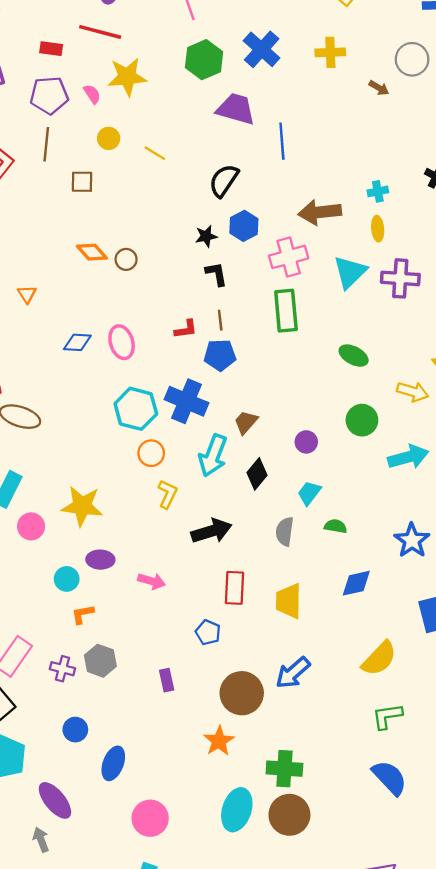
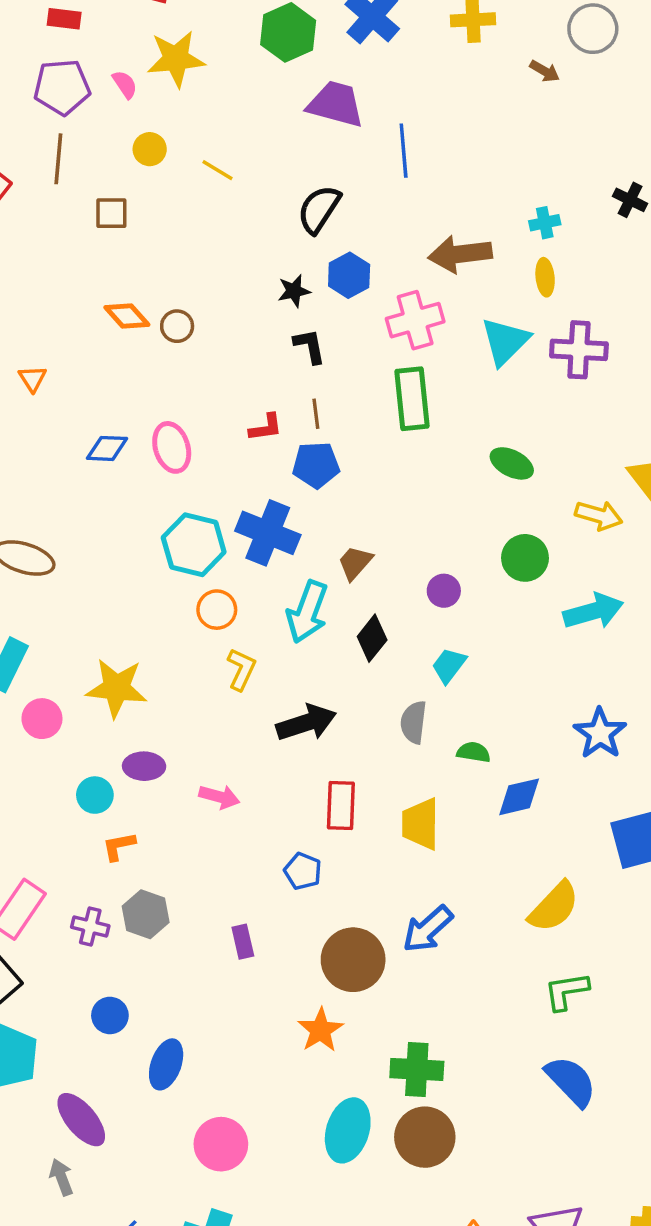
green semicircle: (336, 526) -> (474, 752), moved

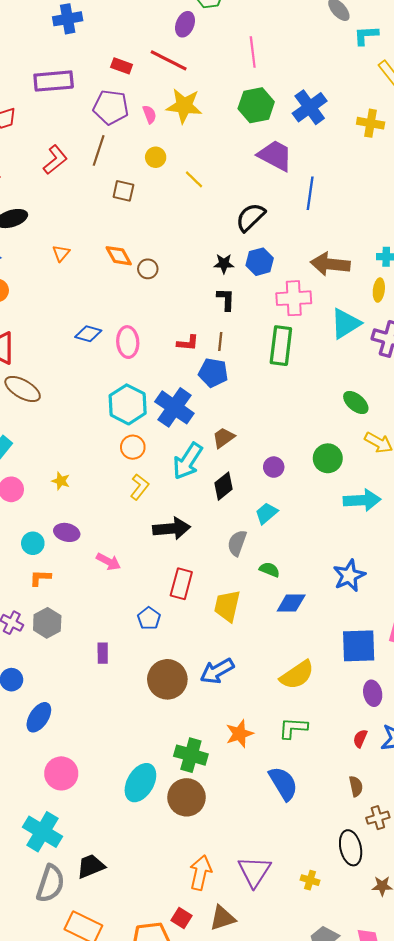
orange triangle: (32, 379) -> (61, 253), moved
green ellipse: (512, 463) -> (356, 402), moved
yellow star: (117, 688) -> (61, 481), size x0.5
orange star: (320, 1030) -> (239, 734), moved

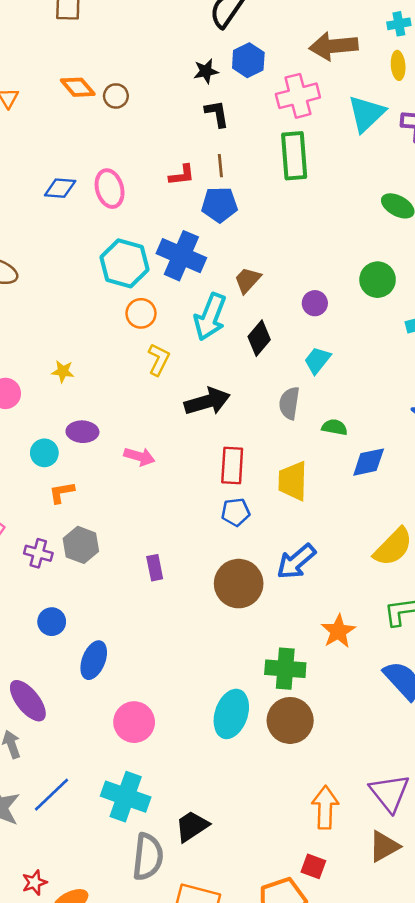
blue pentagon: (149, 618) -> (236, 512), moved, turned -30
brown triangle: (222, 918) -> (384, 846), moved

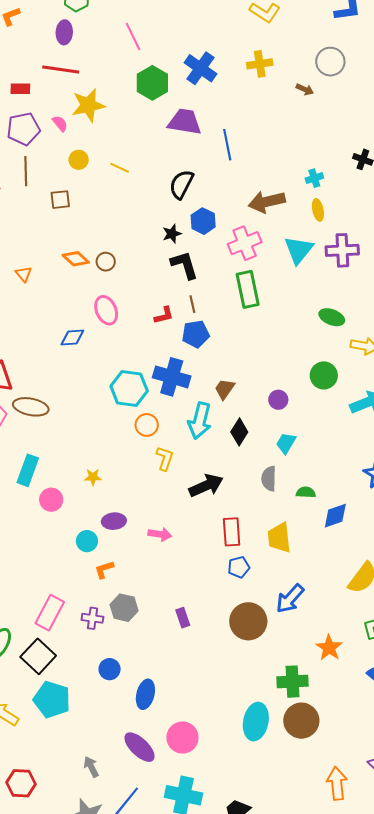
black L-shape: (217, 114) -> (184, 265), size x1.4
pink ellipse: (110, 189) -> (106, 310), moved
purple ellipse: (28, 701) -> (140, 747), moved

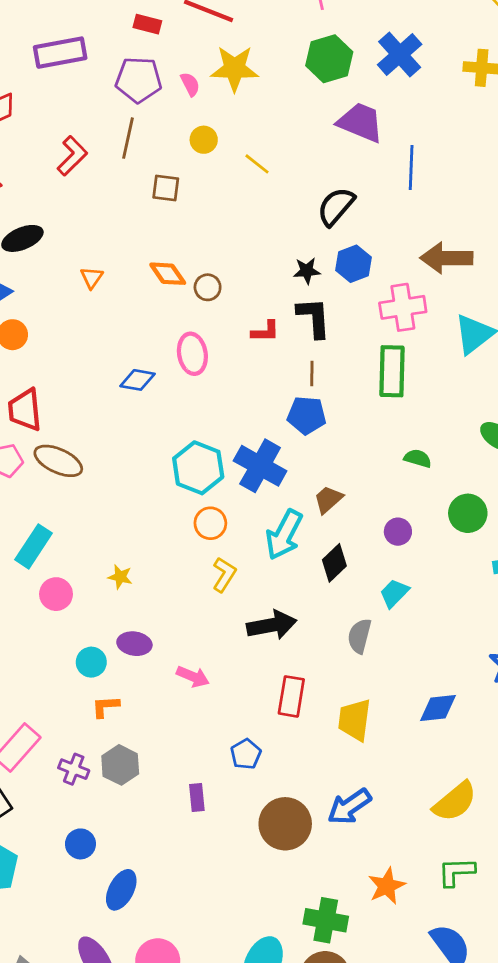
red L-shape: (164, 315) -> (265, 331), moved
green semicircle: (306, 492) -> (418, 458), moved
blue pentagon: (239, 567) -> (246, 754), moved, turned -30

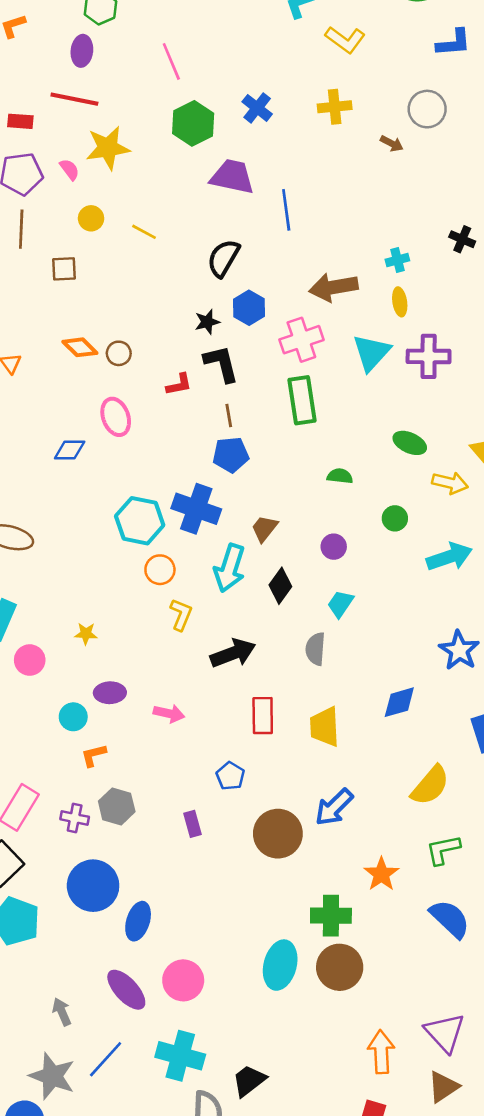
blue cross: (400, 55) -> (257, 108), size x0.7
green circle: (468, 513) -> (395, 518), size x0.7
blue circle: (80, 844) -> (93, 886), size x1.8

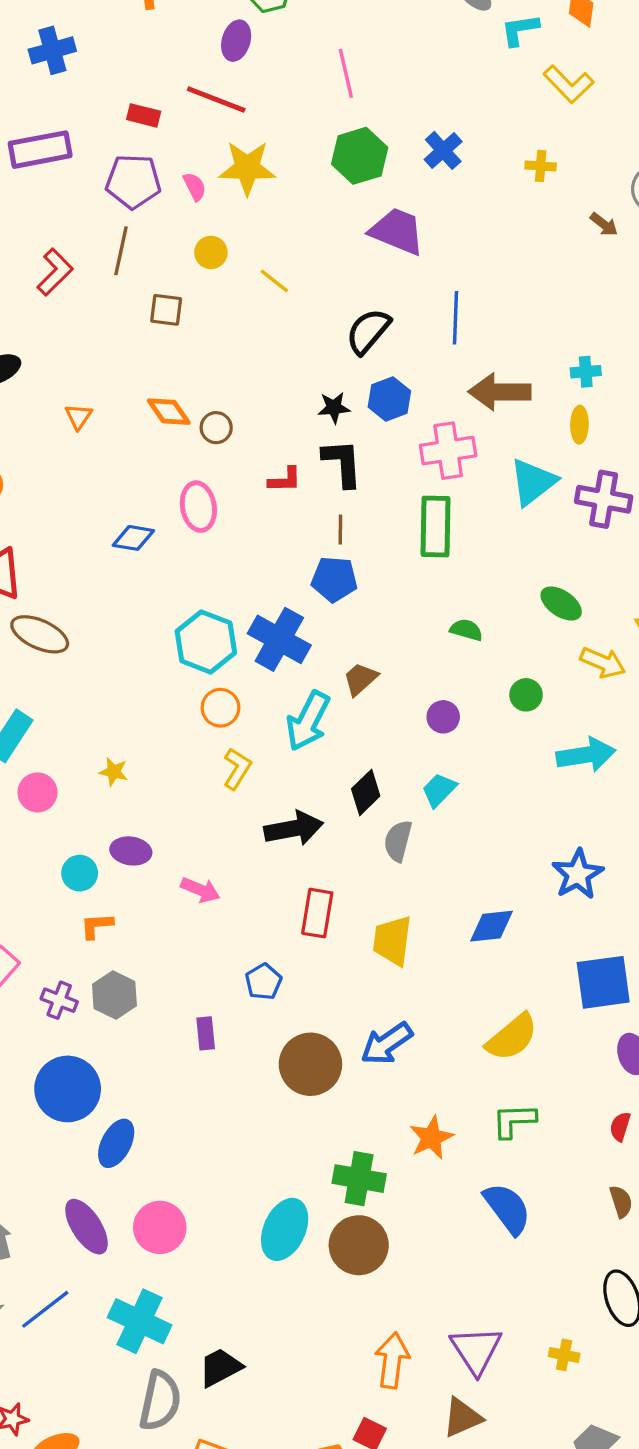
yellow cross: (335, 107) -> (541, 166), size x0.7
blue line: (286, 210) -> (455, 318), moved
black diamond: (280, 586) -> (366, 792), moved

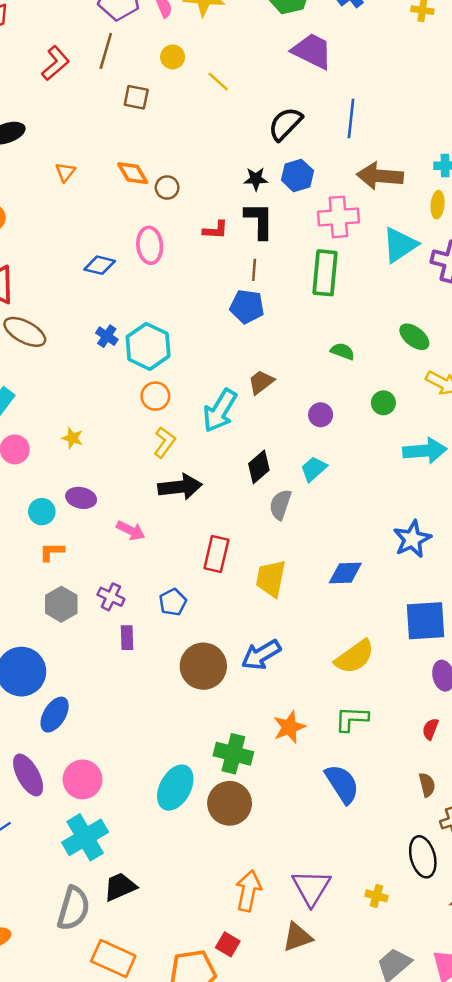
blue cross: (279, 639) -> (107, 336), moved, size x0.5
black arrow: (294, 828) -> (180, 487), moved
purple cross: (59, 1000) -> (111, 597), moved
cyan cross: (140, 1321) -> (85, 837), moved, turned 30

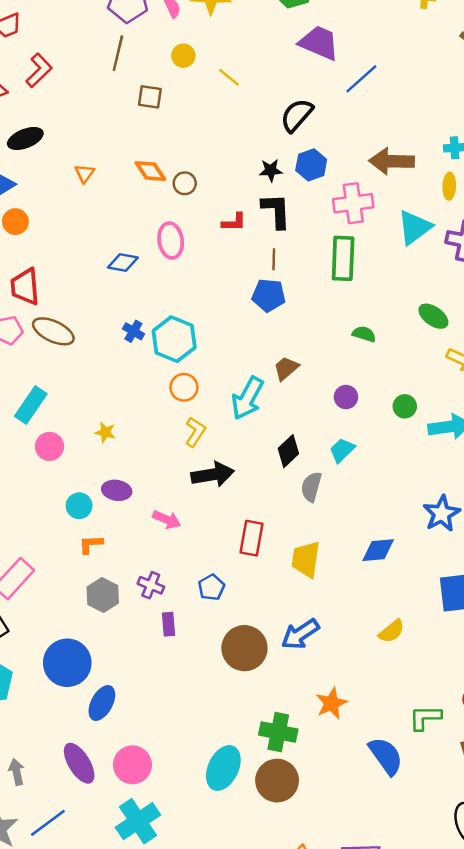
red L-shape: (55, 63) -> (39, 70), moved
blue line: (351, 119) -> (361, 79), moved, turned 45
green circle: (383, 403) -> (405, 406), moved
yellow semicircle: (355, 657) -> (392, 631), size x0.7
green L-shape: (352, 719) -> (425, 718), moved

